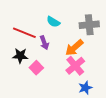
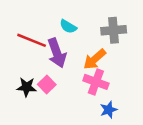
purple arrow: (44, 43) -> (57, 53), size x1.6
black star: (20, 56) -> (27, 87), moved
pink cross: (75, 66) -> (96, 82), turned -30

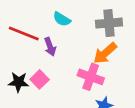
purple arrow: (57, 53) -> (50, 47), size x0.6
orange arrow: (95, 59) -> (105, 53), moved

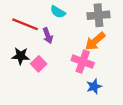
black star: (19, 82) -> (21, 56), moved

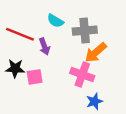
gray cross: (99, 15) -> (85, 31), moved
pink square: (39, 64) -> (35, 77), turned 35

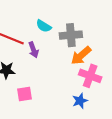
pink cross: (82, 75) -> (90, 76), moved
pink square: (35, 77) -> (24, 94), moved

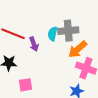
cyan semicircle: (44, 26) -> (53, 34), moved, turned 72

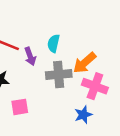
gray cross: (68, 31) -> (59, 74), moved

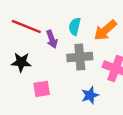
orange arrow: (85, 63) -> (105, 30), moved
blue star: (83, 115) -> (90, 95), moved

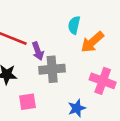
cyan semicircle: (75, 26) -> (74, 25), moved
gray cross: (80, 57) -> (52, 69), moved

